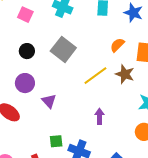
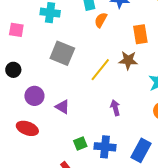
orange semicircle: (117, 45) -> (101, 20), moved
black circle: (27, 51) -> (13, 70), moved

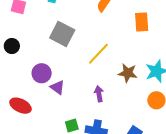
brown star: (128, 60) -> (128, 73), moved
purple circle: (34, 96) -> (42, 73), moved
purple arrow: (115, 108) -> (99, 94), moved

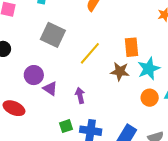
orange rectangle: (142, 22) -> (131, 47), moved
purple arrow: (99, 94) -> (80, 96), moved

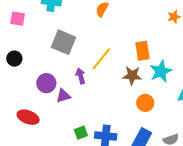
purple triangle: (50, 88) -> (63, 96), turned -49
purple arrow: (80, 96) -> (81, 76), moved
orange circle: (150, 98) -> (145, 103), moved

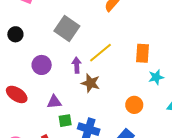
cyan star: (161, 71) -> (156, 77), size x0.7
brown star: (132, 76) -> (91, 83), moved
purple triangle: (63, 96) -> (54, 102), moved

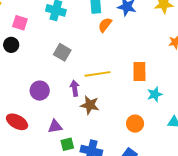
gray square: (67, 28) -> (62, 52), size x0.7
black circle: (15, 34) -> (11, 45), moved
yellow line: (100, 53) -> (97, 74), turned 35

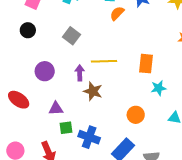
black circle: (11, 45) -> (28, 30), moved

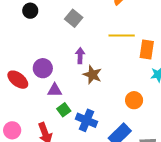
yellow line: (104, 61) -> (122, 36), moved
purple circle: (45, 71) -> (43, 68), moved
green square: (66, 128) -> (64, 110), turned -32

